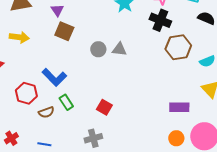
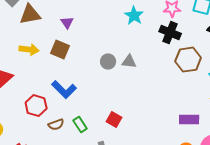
brown square: (64, 31) -> (60, 50), moved
green rectangle: (66, 102) -> (80, 125), moved

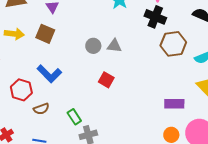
red square: (114, 120) -> (106, 80), moved
green rectangle: (80, 125) -> (74, 117), moved

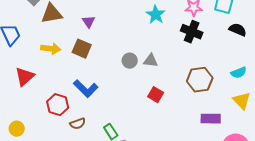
brown hexagon: (173, 44) -> (200, 80), moved
red square: (106, 80) -> (156, 95), moved

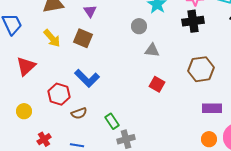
black cross: (192, 32) -> (193, 21), turned -30
yellow arrow: (51, 49) -> (52, 38), turned 42
gray circle: (130, 61) -> (139, 26), moved
yellow circle: (17, 129) -> (24, 111), moved

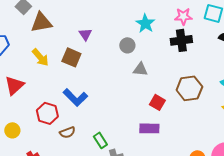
purple triangle: (90, 11) -> (85, 34), moved
red square: (157, 84) -> (157, 102), moved
purple rectangle: (212, 108) -> (149, 128), moved

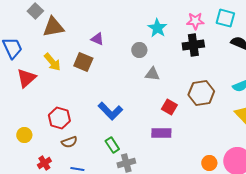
purple triangle: (85, 34) -> (97, 39), turned -32
red triangle: (14, 85) -> (26, 78), moved
blue L-shape: (75, 97) -> (110, 111), moved
brown semicircle: (67, 132) -> (69, 142), moved

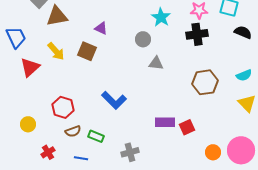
red square: (169, 107) -> (187, 127), moved, turned 35
green rectangle: (112, 145) -> (96, 136), moved, turned -35

